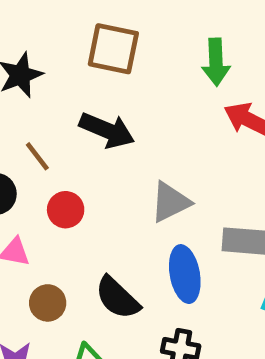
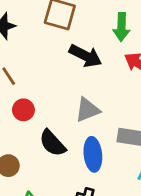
black arrow: (107, 130) -> (85, 56), moved
black semicircle: (117, 298) -> (52, 143), moved

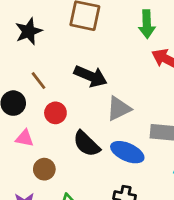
black arrow: (85, 56) -> (91, 76), moved
blue ellipse: (93, 154) -> (127, 152), turned -56

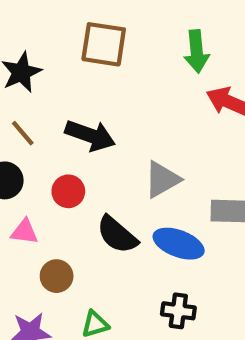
black arrow: (91, 76) -> (90, 135), moved
brown line: (39, 81) -> (23, 133), moved

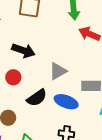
black semicircle: (117, 235) -> (37, 98), turned -75

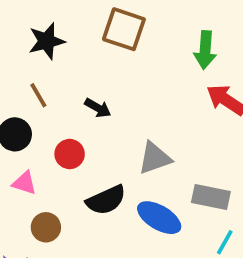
black arrow: (23, 51) -> (98, 108), size x0.6

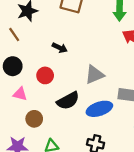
brown line: (38, 95) -> (14, 34), moved
blue ellipse: (159, 218) -> (99, 109), turned -45

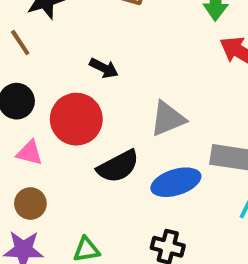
red circle: (45, 75) -> (76, 119), size x1.6
brown circle: (34, 119) -> (30, 204), moved

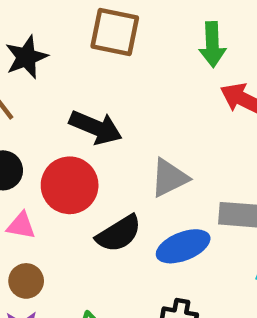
black arrow: (104, 68) -> (96, 127), size x1.6

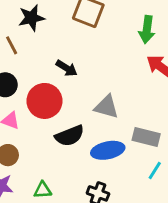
black arrow: (96, 127) -> (67, 68), size x0.7
gray triangle: (169, 178) -> (106, 107), turned 32

